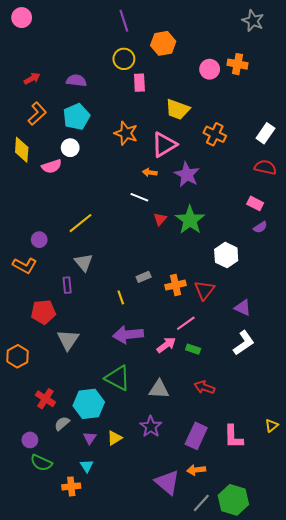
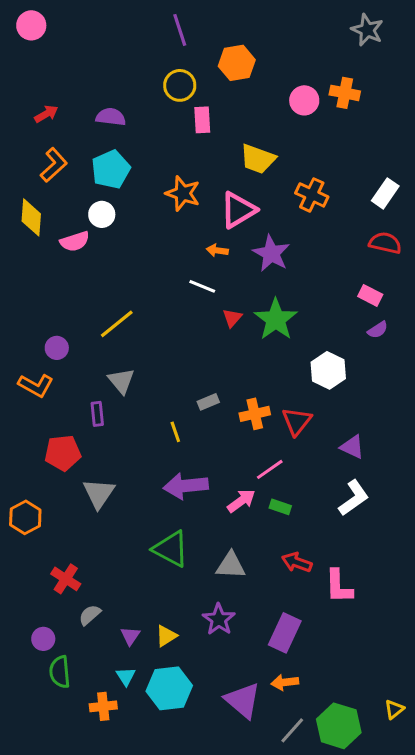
cyan hexagon: (89, 404) -> (169, 688), moved
yellow triangle: (272, 426) -> (394, 709), moved
pink L-shape: (233, 437) -> (339, 586), moved
green semicircle: (41, 463) -> (60, 672), turned 60

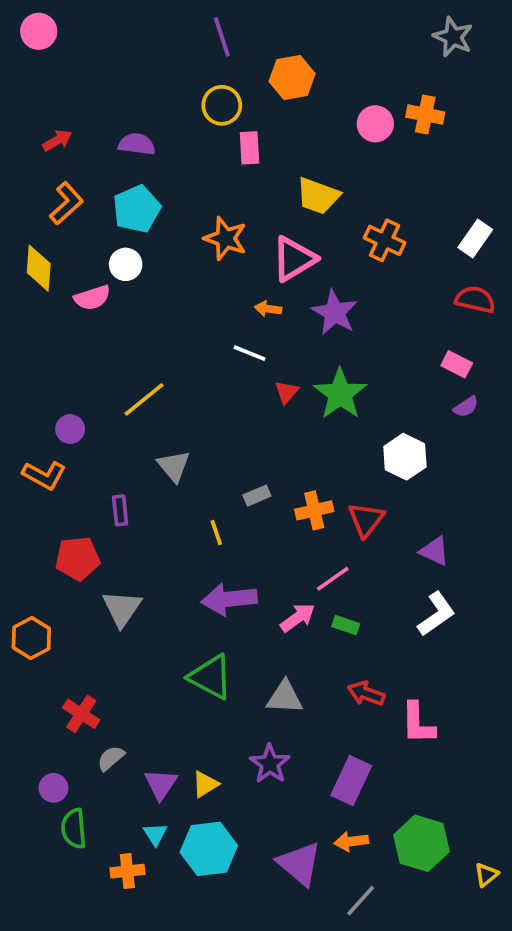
gray triangle: (121, 381) -> (174, 466), moved
purple triangle: (130, 636) -> (161, 784), size x1.4
green hexagon: (339, 726) -> (422, 843), moved

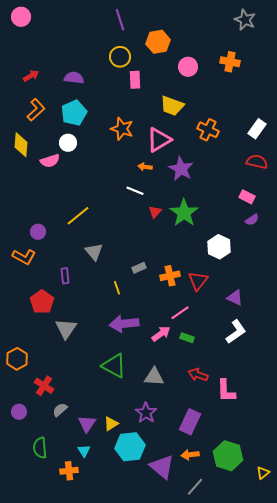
pink circle: (375, 124) -> (188, 67), moved
red pentagon: (78, 558) -> (42, 302), turned -30
orange hexagon: (31, 638) -> (17, 359), moved
purple circle: (53, 788) -> (19, 412), moved
cyan hexagon: (209, 849) -> (130, 447), moved

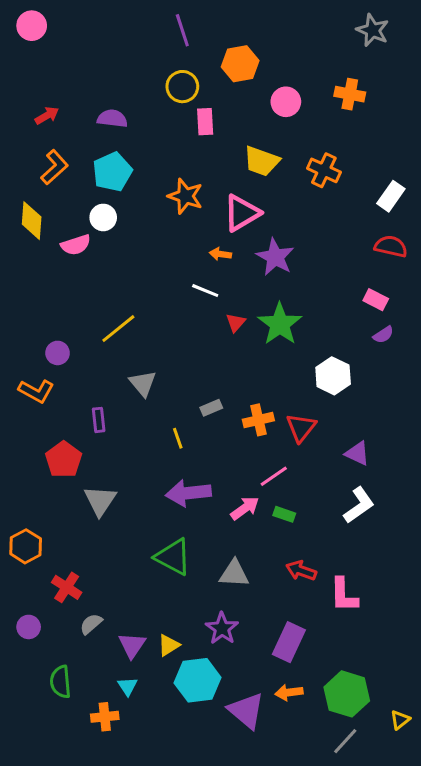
orange cross: (208, 130) -> (324, 170), moved
gray line: (195, 487) -> (345, 741), moved

